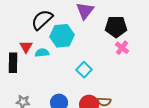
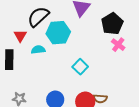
black pentagon: (116, 27) -> (112, 24), turned -30
red triangle: (26, 47) -> (20, 36), moved

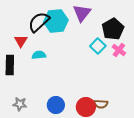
cyan hexagon: (58, 33) -> (56, 21), moved
cyan square: (80, 67) -> (98, 46), moved

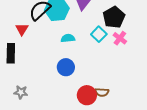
cyan semicircle: (39, 55) -> (68, 38), moved
blue circle: (56, 105) -> (66, 67), moved

